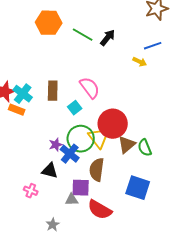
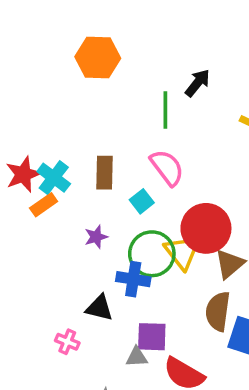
green line: (83, 35) -> (165, 110), moved, turned 60
orange rectangle: (17, 110) -> (44, 205), turned -56
purple star: (56, 145) -> (96, 237), moved
blue cross: (70, 154) -> (133, 279), turned -30
brown semicircle: (97, 170) -> (218, 311), moved

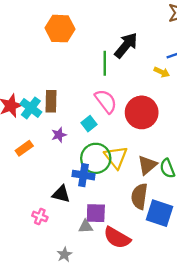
black arrow: (198, 83) -> (126, 45), size x1.4
brown rectangle: (104, 173) -> (51, 101), moved
orange rectangle: (44, 205) -> (24, 148), moved
red circle: (206, 228) -> (142, 112), moved
purple star: (96, 237) -> (59, 135), moved

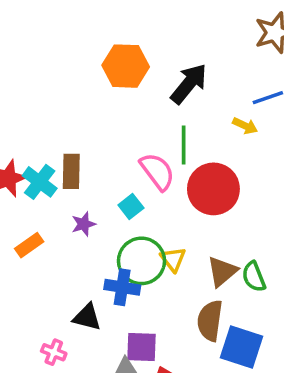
orange hexagon: (60, 29) -> (126, 66), moved
green line: (105, 63) -> (184, 145), moved
yellow triangle: (116, 157) -> (173, 259), size x0.7

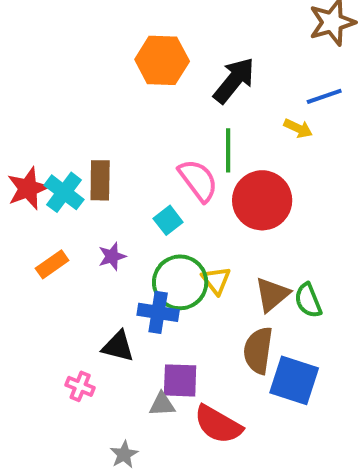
purple star: (84, 224) -> (112, 256), moved

